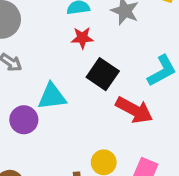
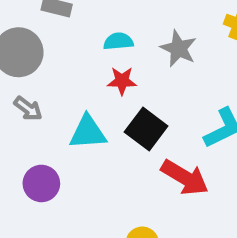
cyan triangle: (52, 96) -> (88, 132), moved

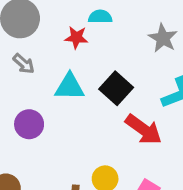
gray star: (179, 49) -> (163, 38), moved
red star: (122, 81) -> (76, 38), moved

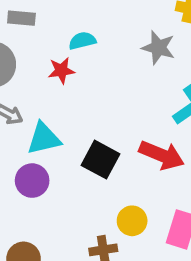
cyan triangle: (70, 87) -> (44, 138), moved
black square: (116, 88) -> (101, 160), moved

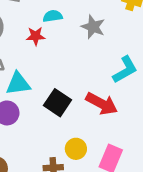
gray star: (158, 48) -> (93, 27), moved

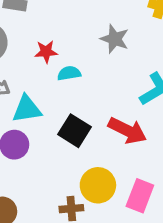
cyan semicircle: (53, 16) -> (69, 73), moved
yellow circle: (76, 149) -> (98, 185), size x1.4

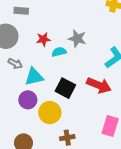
gray star: (115, 39) -> (77, 39), moved
yellow circle: (98, 185) -> (50, 113), moved

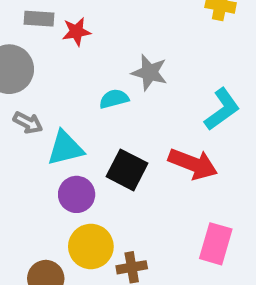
red star: (43, 39) -> (76, 32), moved
purple circle: (28, 100) -> (77, 194), moved
yellow circle: (50, 113) -> (91, 246), moved

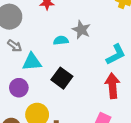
red arrow: (193, 164) -> (112, 86), moved, turned -125
purple circle: (77, 194) -> (19, 88), moved

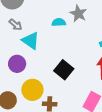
cyan triangle: (32, 62) -> (31, 41), turned 36
black square: (62, 78) -> (64, 70), moved

